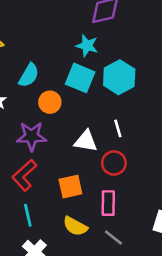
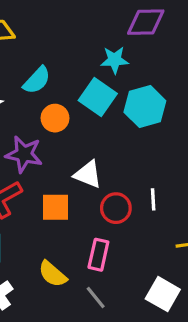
cyan star: (87, 46) -> (115, 60), turned -30
white line: (118, 128) -> (153, 199), moved
orange square: (70, 187) -> (55, 207), moved

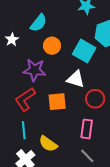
cyan square: (98, 97) -> (84, 51), moved
yellow semicircle: (53, 274) -> (48, 144), moved

